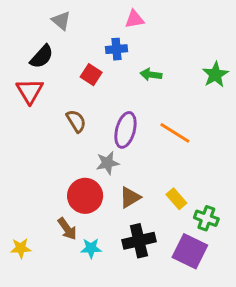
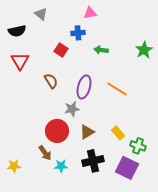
black semicircle: (42, 57) -> (17, 31), moved, turned 36

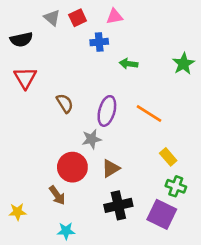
red square: (61, 50) -> (78, 18), moved, turned 32
yellow rectangle: (118, 133) -> (168, 157), moved
cyan star: (61, 166) -> (66, 231), moved

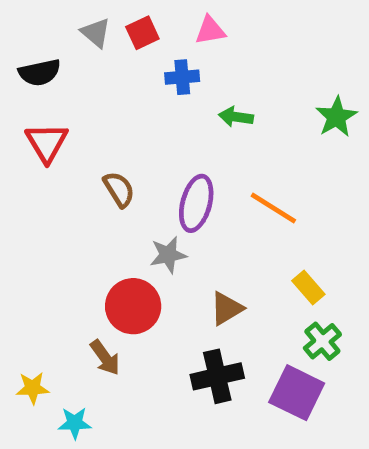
brown triangle: (111, 168) -> (227, 309), moved
green cross: (176, 186) -> (322, 341), turned 30
cyan star: (66, 231) -> (75, 423), moved

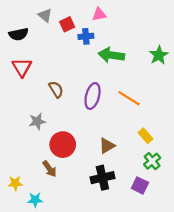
red square: (142, 33) -> (67, 24), moved
green arrow: (236, 117) -> (111, 55), size x1.6
gray star: (168, 255) -> (37, 121), moved
purple square: (297, 393) -> (140, 185), size x0.7

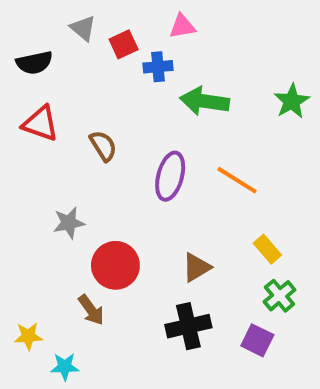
red triangle: (22, 67) -> (40, 123), turned -40
brown semicircle: (56, 89) -> (103, 146), moved

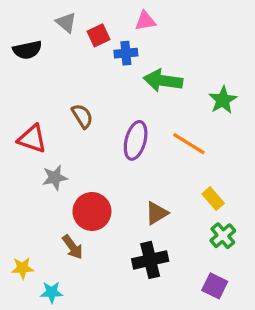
green star: (292, 101) -> (223, 100), moved
red triangle: (40, 123) -> (32, 139), moved
purple square: (257, 340) -> (215, 286), moved

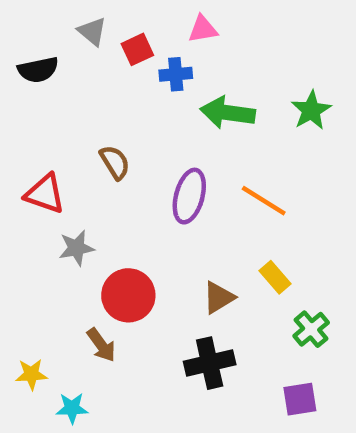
green star: (223, 100) -> (311, 110), moved
yellow rectangle: (213, 199) -> (275, 277), moved
purple square: (215, 286) -> (300, 399), turned -35

